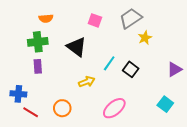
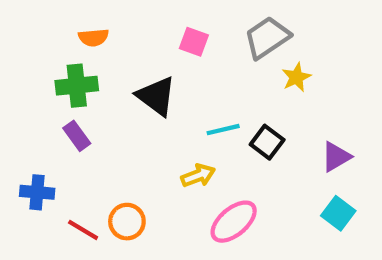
cyan line: (109, 63) -> (223, 130), turned 42
purple rectangle: (38, 66) -> (77, 136), turned -32
purple triangle: (175, 69) -> (336, 157), moved
yellow arrow: (87, 82) -> (198, 176), moved
red line: (31, 112) -> (83, 230), moved

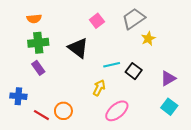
orange semicircle: (94, 38) -> (34, 19), moved
pink square: (194, 42) -> (97, 21), turned 32
yellow arrow: (198, 176) -> (99, 88), turned -42

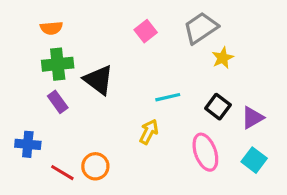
black triangle: (78, 48) -> (99, 80), moved
black square: (134, 71) -> (218, 107), moved
pink ellipse: (117, 111) -> (205, 152), moved, turned -70

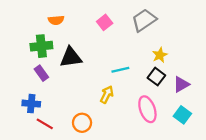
orange semicircle: (51, 28) -> (56, 20), moved
yellow star: (223, 58) -> (160, 55), moved
black triangle: (99, 80) -> (71, 57), turned -45
blue cross: (28, 144) -> (31, 104), moved
orange circle: (95, 166) -> (82, 123), moved

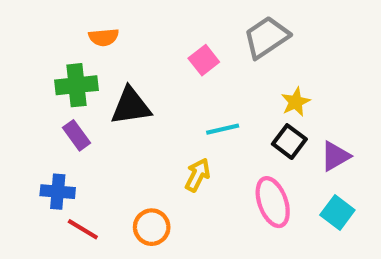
pink square: (105, 22) -> (204, 60), moved

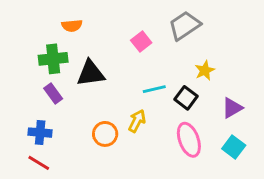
black square: (289, 142) -> (186, 98), moved
orange circle: (152, 227) -> (105, 134), moved
red line: (83, 229) -> (39, 163), moved

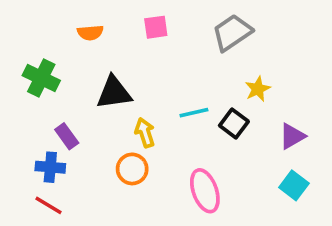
pink square: (141, 42) -> (156, 27), moved, turned 30
green cross: (53, 59) -> (41, 78), moved, turned 32
purple rectangle: (53, 94) -> (67, 136), moved
yellow arrow: (137, 121) -> (145, 133), moved, turned -45
pink ellipse: (189, 140) -> (205, 191), moved

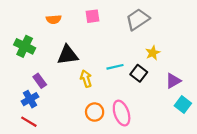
blue cross: (50, 167) -> (30, 99), turned -35
orange circle: (132, 169) -> (95, 112), moved
cyan square: (294, 185) -> (183, 104), moved

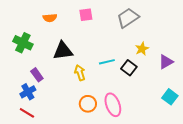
purple triangle: (173, 81) -> (166, 62), moved

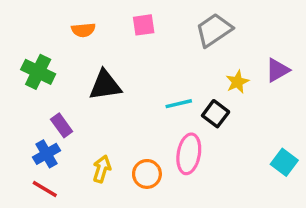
purple triangle: (166, 62) -> (278, 70), moved
yellow arrow: (80, 73) -> (102, 169), moved, turned 35
pink ellipse: (113, 105) -> (189, 154), moved, turned 30

